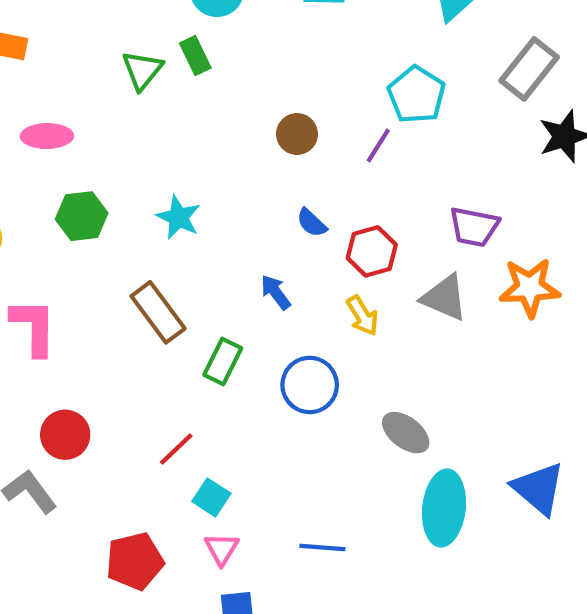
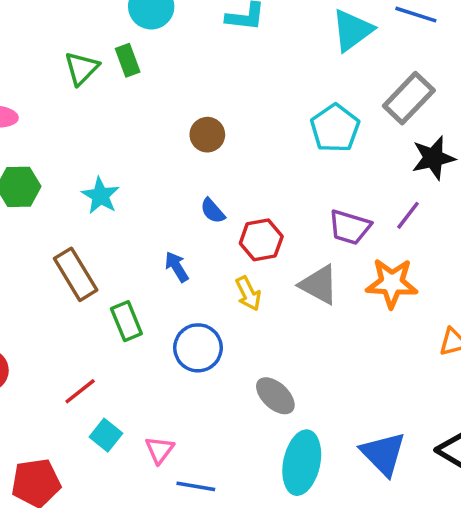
cyan pentagon: (416, 95) -> (335, 128), moved
purple line: (378, 146) -> (408, 215), moved
green rectangle: (223, 362) -> (126, 321), turned -54
pink triangle: (222, 549) -> (159, 450), moved

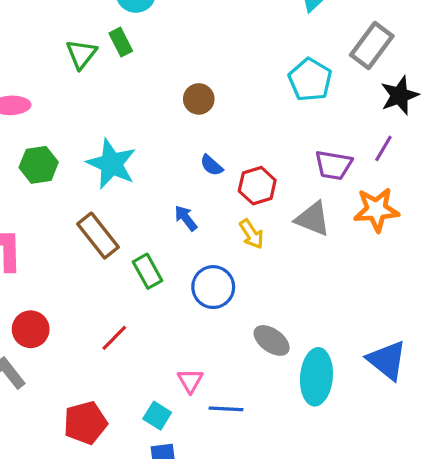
cyan star: (100, 196) -> (111, 164), size x1.5
gray ellipse: (275, 396) -> (272, 340), moved
cyan square: (106, 435) -> (157, 416), moved

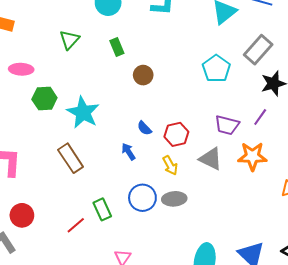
green rectangle: (121, 42) -> (117, 47), moved
green hexagon: (39, 165) -> (44, 98), moved
blue semicircle: (211, 165) -> (144, 128), moved
green rectangle: (147, 271) -> (102, 209), moved
gray ellipse: (272, 340) -> (174, 199), moved, turned -45

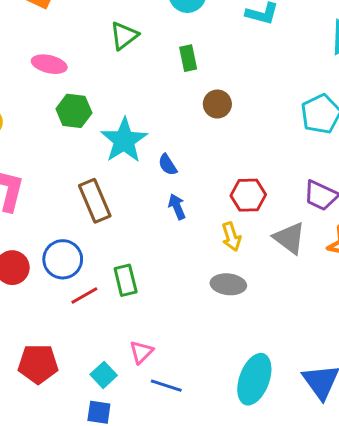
blue semicircle: (144, 128) -> (168, 165), moved
blue circle: (142, 198) -> (63, 259), moved

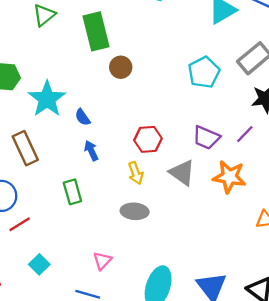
green rectangle: (188, 58) -> (96, 31), size x1.8
green rectangle: (126, 280) -> (72, 192), moved
pink triangle: (141, 352) -> (102, 261), moved
cyan square: (104, 375) -> (39, 264), moved

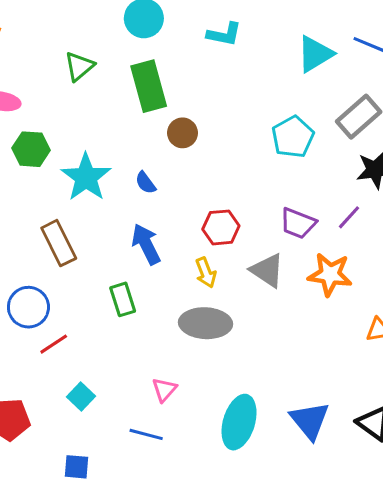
blue semicircle: (83, 117) -> (146, 183), moved
blue arrow: (91, 151) -> (146, 244), size x1.5
gray ellipse: (135, 211) -> (206, 323), size x1.4

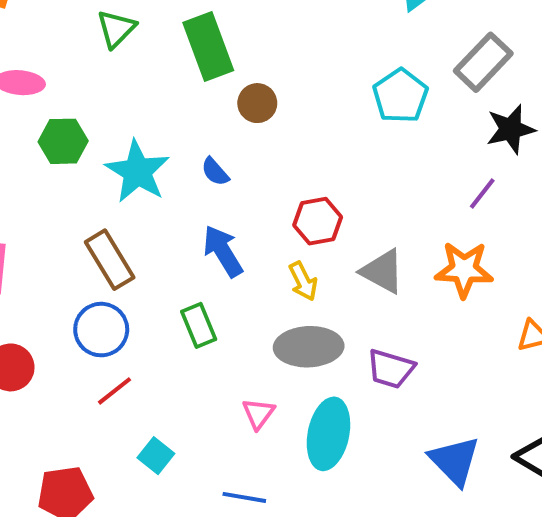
purple trapezoid: (298, 223) -> (391, 369), moved
blue circle: (28, 307) -> (101, 330), moved
pink triangle: (164, 390) -> (258, 414), moved
cyan ellipse: (239, 422) -> (328, 434), moved

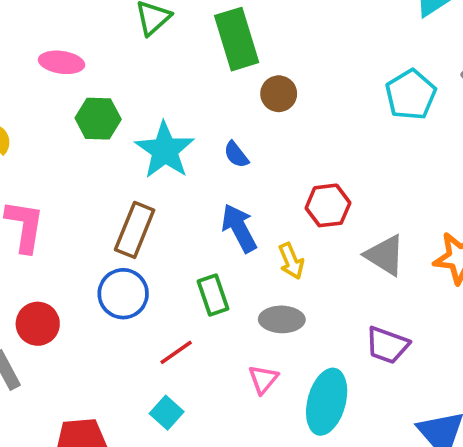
brown rectangle: (110, 260) -> (135, 230), turned 50
yellow arrow: (303, 281) -> (291, 261), moved
gray ellipse: (309, 347) -> (282, 319), moved, size x0.7
red line: (115, 391) -> (176, 352), moved

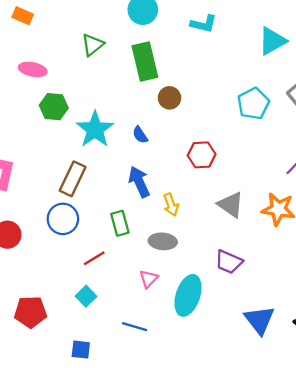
red hexagon: (328, 205) -> (202, 155), moved

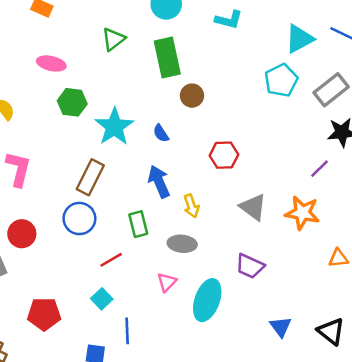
cyan pentagon: (253, 104) -> (281, 80), moved
blue triangle: (259, 320) -> (281, 327), size x0.7
blue line: (135, 327) -> (127, 331), moved, turned 70

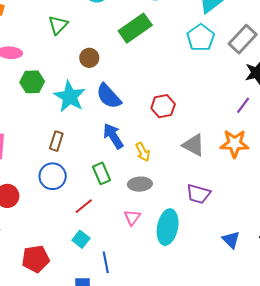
green rectangle: (167, 57) -> (135, 28), moved, turned 76
brown circle: (192, 96) -> (89, 58), moved
blue semicircle: (161, 133) -> (109, 96), size x1.8
brown rectangle: (90, 177) -> (56, 141), size x0.7

